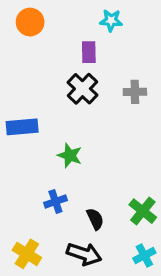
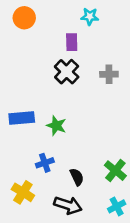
blue rectangle: (22, 127) -> (22, 118), moved
yellow cross: (27, 254) -> (23, 192), moved

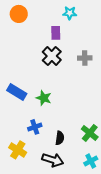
blue rectangle: (22, 118) -> (17, 92), turned 36
black semicircle: (77, 177) -> (60, 138), turned 32

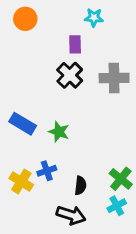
gray cross: (85, 58) -> (114, 78), size x1.5
yellow cross: (18, 150) -> (21, 182), moved
cyan cross: (91, 161) -> (117, 206), moved

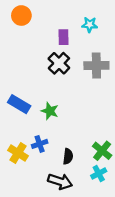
cyan star: (94, 17) -> (90, 25), moved

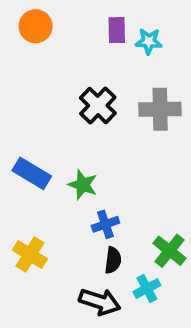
purple rectangle: (63, 37) -> (117, 30), moved
blue cross: (40, 144) -> (105, 224), moved
cyan cross: (99, 173) -> (147, 288), moved

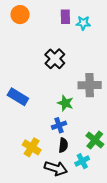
gray cross: (160, 109) -> (90, 85), moved
green star: (83, 185) -> (65, 103), moved
yellow cross: (30, 255) -> (32, 147), moved

